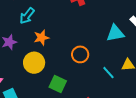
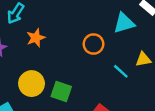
orange circle: (80, 54) -> (94, 44), moved
yellow circle: (34, 63) -> (32, 84), moved

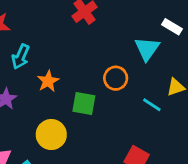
cyan triangle: (124, 23) -> (147, 49), turned -30
green square: (61, 92) -> (84, 103), moved

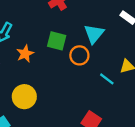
cyan triangle: (147, 49) -> (94, 34), moved
green square: (84, 103) -> (57, 41), moved

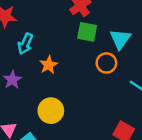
green square: (57, 41) -> (87, 32), moved

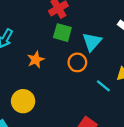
orange star: (49, 65) -> (36, 60), moved

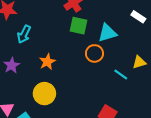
cyan triangle: (92, 42) -> (107, 33), turned 36
orange star: (36, 60) -> (47, 62), moved

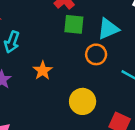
yellow circle: (44, 94) -> (83, 101), moved

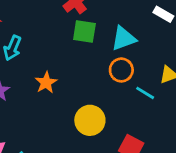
orange circle: (96, 54) -> (121, 70), moved

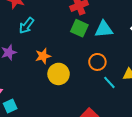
cyan triangle: (124, 39) -> (104, 29), moved
yellow circle: (90, 120) -> (59, 74), moved

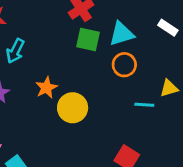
orange circle: (97, 62) -> (124, 65), moved
cyan line: (109, 82) -> (144, 105), turned -32

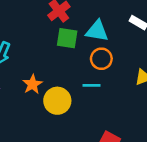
cyan triangle: (122, 34) -> (97, 31), turned 30
cyan line: (144, 105) -> (91, 85), moved

